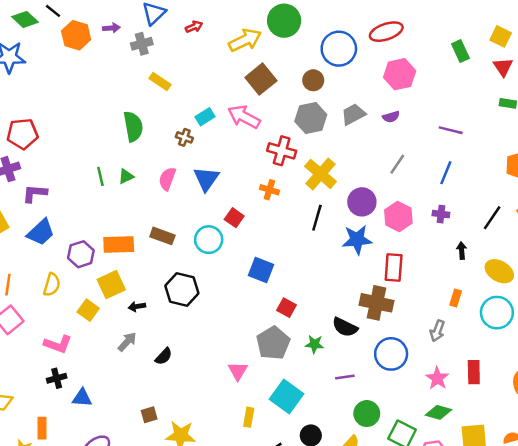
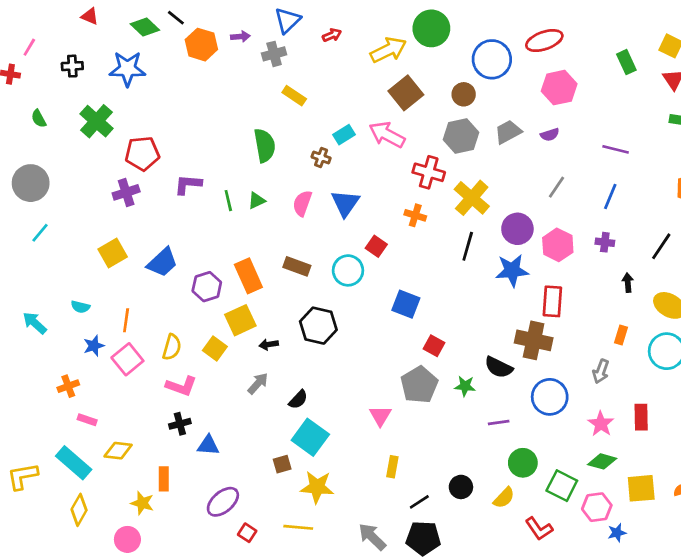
purple L-shape: (35, 193) -> (188, 184), moved
orange rectangle: (119, 244) -> (248, 276), turned 68
yellow semicircle: (52, 285) -> (172, 347), moved
cyan square: (286, 397) -> (310, 437), moved

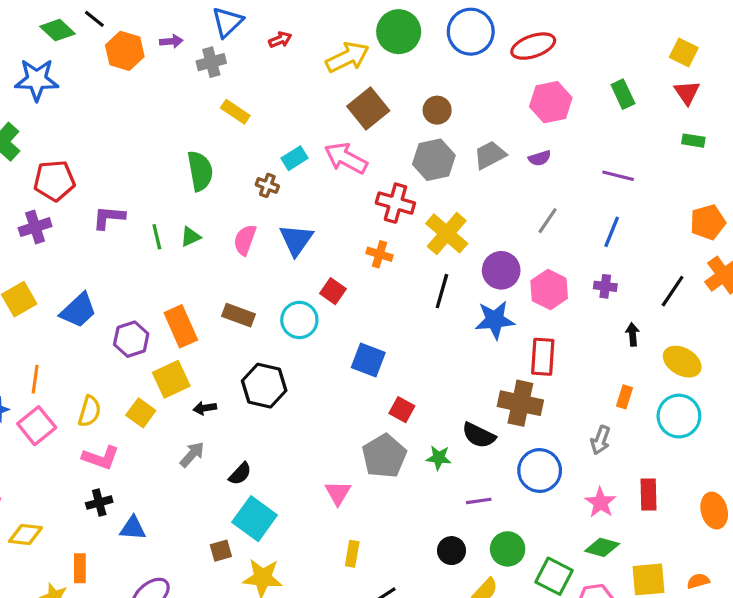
blue circle: (492, 59) -> (471, 32), moved
green rectangle: (626, 62) -> (623, 94), moved
black circle: (461, 487) -> (452, 551), moved

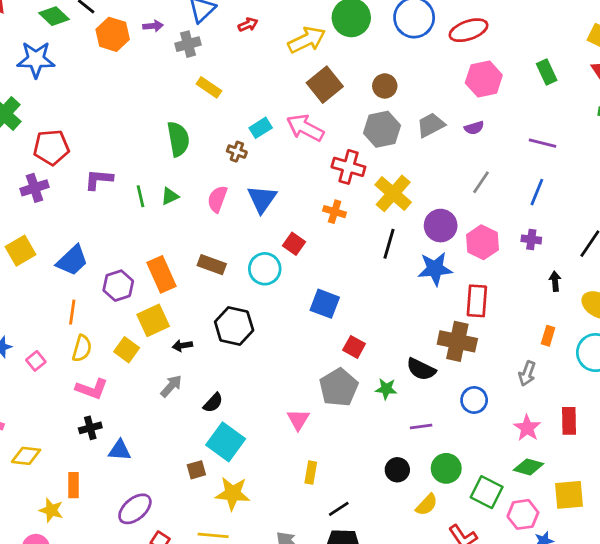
orange line: (35, 379) -> (72, 312), moved
pink square: (37, 426) -> (36, 361), size x0.6
blue circle: (540, 470) -> (474, 400), size x0.7

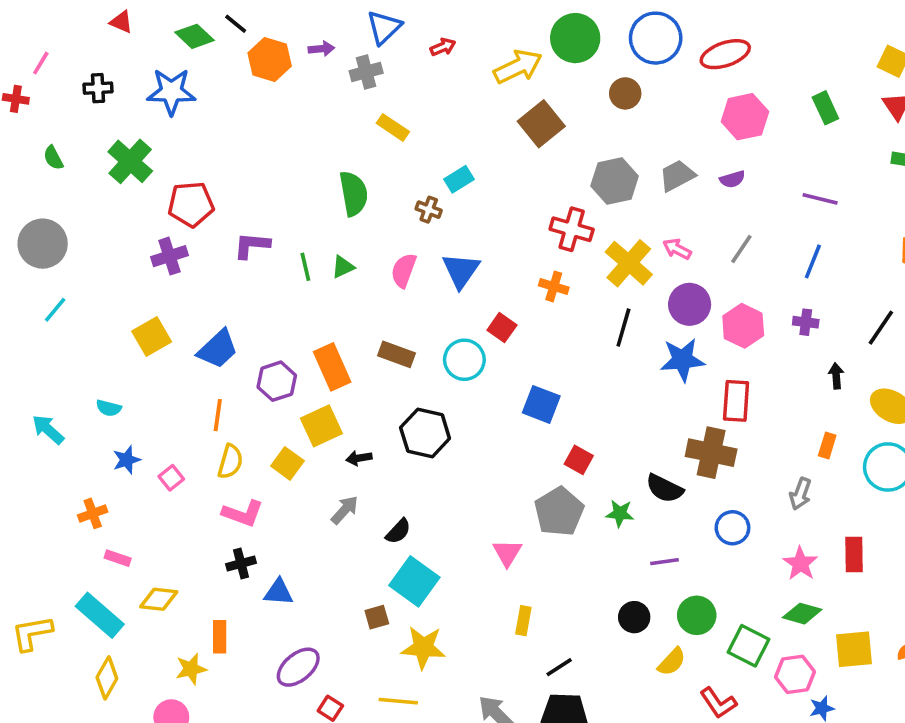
brown circle: (385, 86) -> (625, 93), moved
pink arrow: (305, 128) -> (677, 249), moved, size x0.6
yellow star: (51, 510) -> (191, 669), turned -30

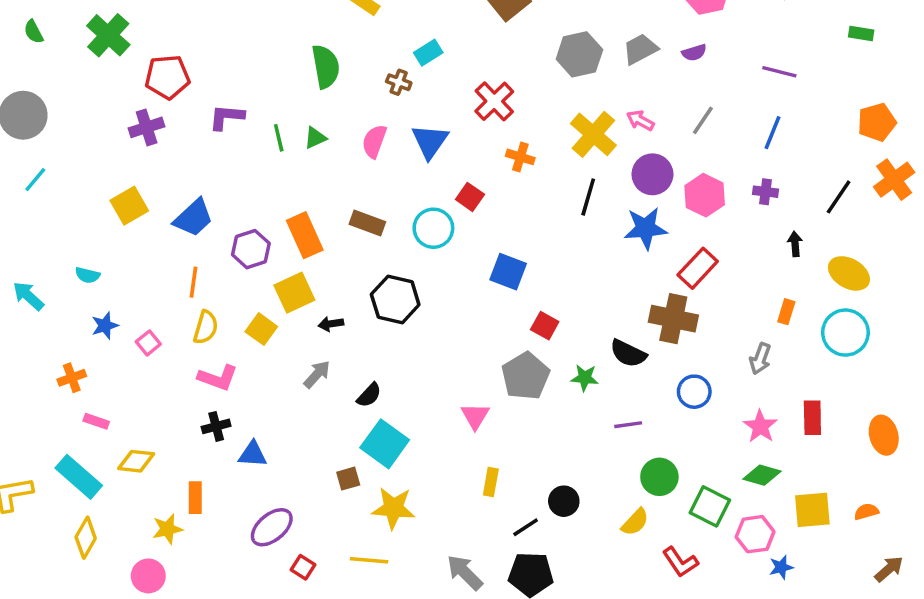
red cross: (572, 229) -> (494, 101), moved, turned 30
red rectangle: (736, 401) -> (698, 268), turned 39
black circle: (634, 617) -> (564, 501), moved

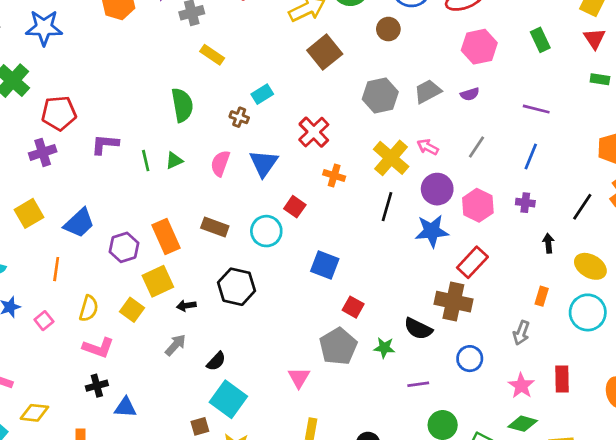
orange line: (193, 282) -> (56, 269), moved

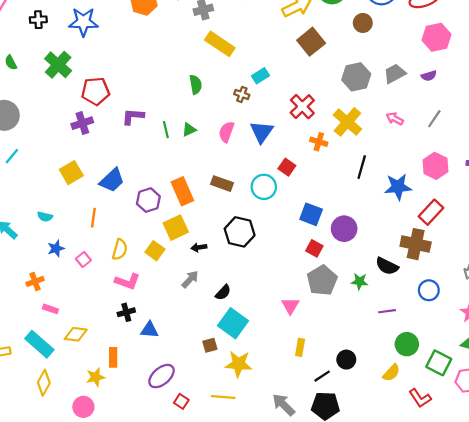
yellow rectangle: (212, 55) -> (220, 44), size x1.5
green semicircle: (182, 105) -> (196, 85), size x0.7
yellow cross: (391, 158) -> (347, 122), moved
purple circle: (437, 189) -> (344, 229), moved
red square: (353, 307) -> (314, 248), moved

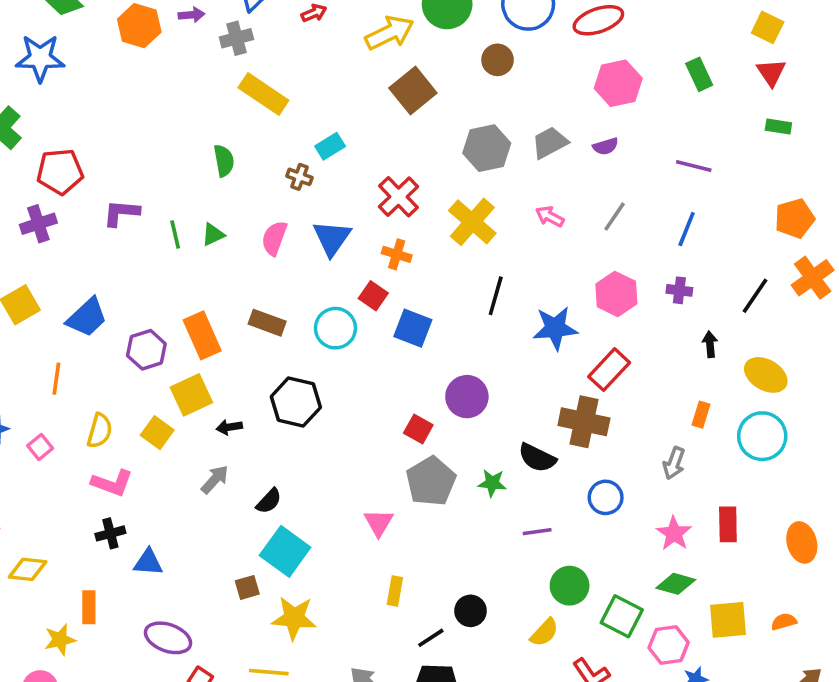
orange cross: (319, 142) -> (397, 254), moved
blue square: (311, 214) -> (413, 328), moved
purple ellipse: (162, 376) -> (168, 638), turned 60

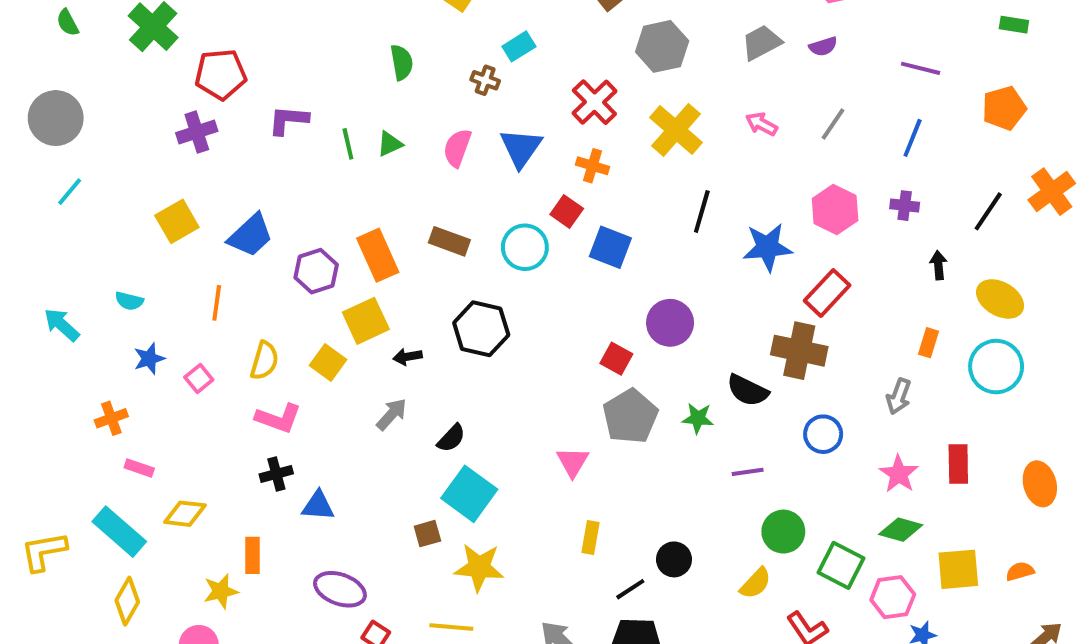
gray hexagon: (487, 148) -> (662, 46), moved
orange pentagon: (795, 218) -> (1004, 108), moved

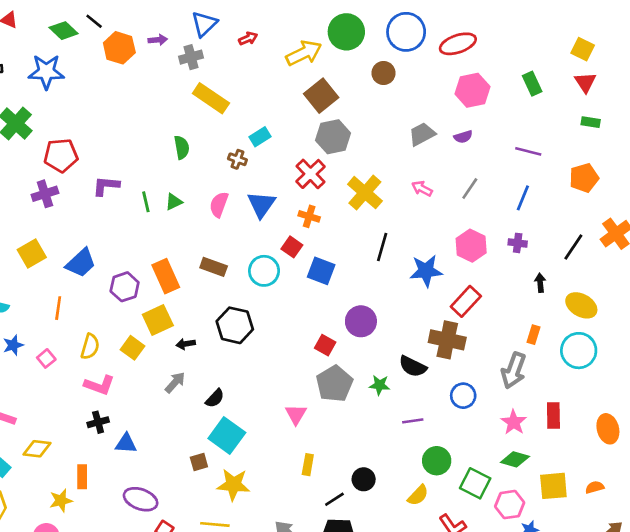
gray hexagon: (662, 46) -> (333, 137), moved
gray arrow: (899, 396) -> (514, 370), size x1.5

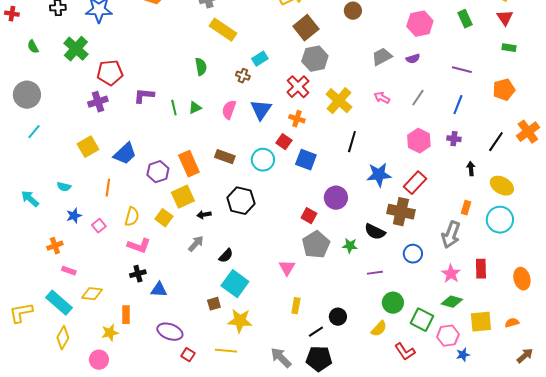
blue star: (426, 271) -> (379, 175), moved

